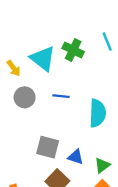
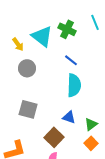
blue line: (61, 96) -> (71, 60), moved, turned 32
cyan semicircle: (97, 113) -> (74, 85), moved
gray square: (48, 147) -> (28, 109), moved

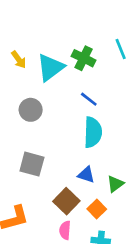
cyan triangle: (42, 36) -> (50, 67), turned 45
yellow arrow: (18, 44) -> (19, 60), moved
orange square: (91, 143) -> (97, 209), moved

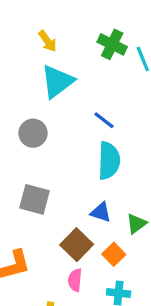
green cross: (84, 58) -> (112, 44), moved
yellow arrow: (19, 60) -> (48, 41), moved

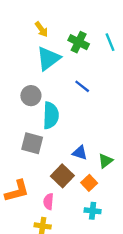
green cross: (112, 44) -> (79, 42), moved
cyan semicircle: (109, 161) -> (51, 115), moved
pink semicircle: (75, 280) -> (48, 201), moved

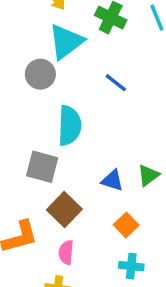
gray circle: (31, 96) -> (40, 74), moved
green triangle: (105, 161) -> (148, 175), moved
brown square: (62, 176) -> (64, 210), moved

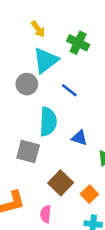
blue line: (116, 83) -> (69, 90), moved
blue triangle: (112, 180) -> (79, 138), moved
brown square: (64, 210) -> (61, 183), moved

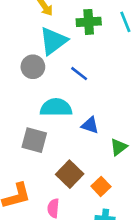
green cross: (78, 43) -> (89, 22), turned -30
cyan semicircle: (48, 122) -> (56, 108), turned -92

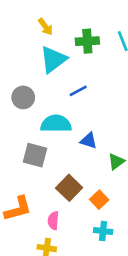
gray circle: (33, 67) -> (23, 97), moved
blue line: (79, 74) -> (78, 91), turned -66

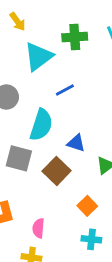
yellow arrow: (45, 27) -> (17, 22), moved
cyan semicircle: (56, 124) -> (41, 125), turned 108
brown square: (69, 188) -> (57, 171), moved

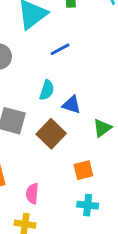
cyan semicircle: (41, 125) -> (47, 90), moved, size x0.6
orange square: (87, 206) -> (83, 170), turned 30

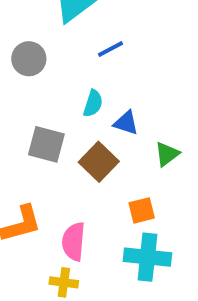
pink semicircle: (32, 194) -> (74, 242), size x1.4
cyan cross: (88, 205) -> (147, 257), size x1.6

